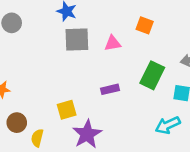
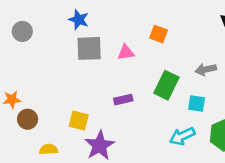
yellow square: (67, 110) -> (79, 121), turned 30
brown circle: (17, 123) -> (28, 119), moved
yellow semicircle: (37, 138) -> (49, 149), turned 72

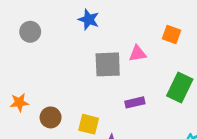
gray square: (89, 48) -> (108, 64), moved
brown circle: (28, 119) -> (51, 117), moved

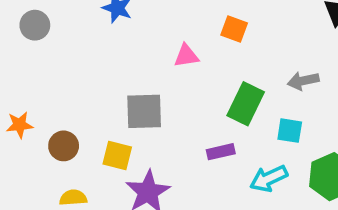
gray square: (108, 64) -> (144, 111), moved
purple rectangle: (135, 102) -> (221, 152), moved

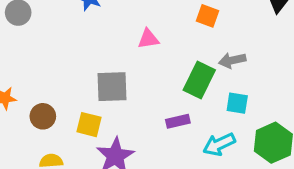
orange square: (234, 29) -> (208, 16), moved
gray arrow: (303, 81) -> (232, 60), moved

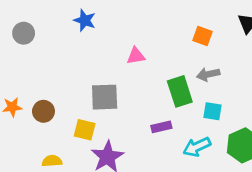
orange square: (208, 16) -> (203, 36), moved
green rectangle: (199, 80) -> (180, 91), turned -44
brown circle: (43, 116) -> (43, 111), moved

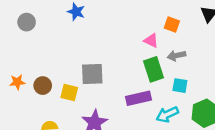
pink triangle: (136, 56) -> (151, 41), moved, turned 35
purple rectangle: (161, 127) -> (138, 98), size x1.5
yellow square: (85, 130) -> (69, 92), moved

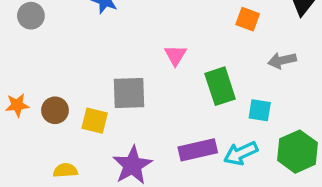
pink triangle: (151, 41) -> (175, 55), moved, turned 35
gray arrow: (176, 56) -> (282, 60), moved
purple rectangle: (138, 98) -> (198, 150), moved

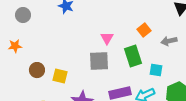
orange square: (248, 19) -> (144, 30), moved, turned 32
gray square: (129, 93) -> (99, 61), moved
orange star: (17, 105) -> (15, 46), moved

